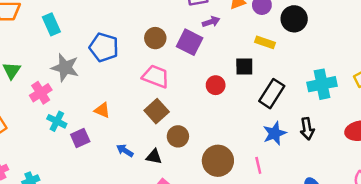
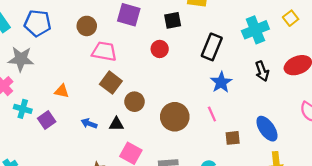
brown circle: (155, 38) -> (87, 26), moved
blue pentagon: (104, 47) -> (38, 23), moved
black square: (244, 67) -> (173, 20), moved
black arrow: (307, 129) -> (262, 71), moved

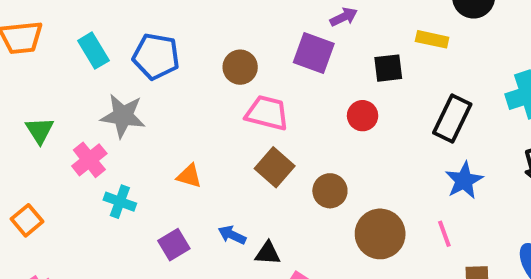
brown circle: (135, 102) -> (330, 191), moved
purple square: (47, 120) -> (174, 245), moved
black triangle: (116, 124) -> (268, 253), moved

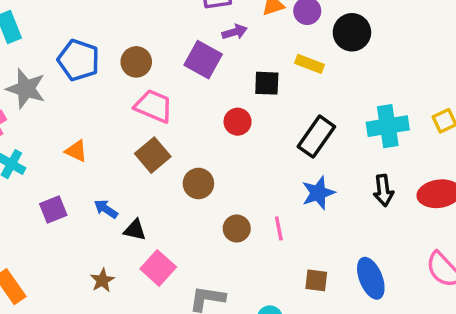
blue pentagon: (156, 56) -> (79, 60), moved
brown circle: (380, 234) -> (237, 228), size x0.6
pink line: (444, 234) -> (279, 228), moved

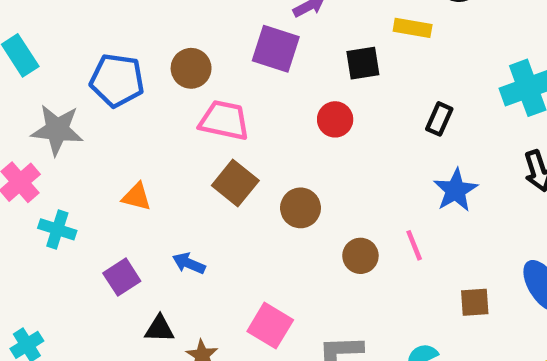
black rectangle: (316, 137) -> (439, 119), size x0.6
black triangle: (135, 230) -> (159, 329), moved

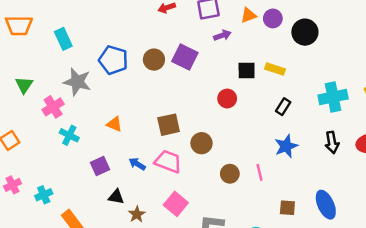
yellow rectangle: (413, 28) -> (275, 69), moved
purple square: (276, 49) -> (185, 57), moved
pink trapezoid: (224, 120) -> (168, 161), moved
brown square: (235, 183) -> (169, 125), turned 30

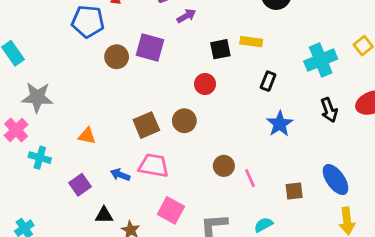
blue pentagon: (113, 60) -> (88, 21), moved
brown circle: (201, 143) -> (184, 121), moved
pink line: (259, 172) -> (250, 178), moved

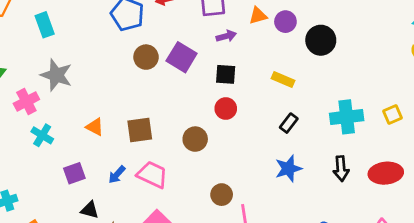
black square: (220, 49) -> (226, 74), moved
brown square: (146, 125) -> (140, 130), moved
blue arrow: (120, 175) -> (117, 175), turned -84

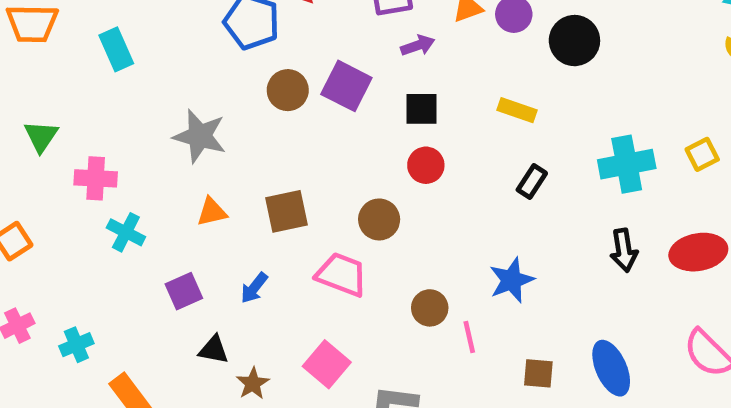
gray star: (56, 75) -> (200, 136), moved
pink cross: (26, 101) -> (96, 178), turned 35
orange triangle: (95, 127) -> (212, 212), turned -36
blue star: (288, 169) -> (512, 280), moved
pink trapezoid: (152, 175) -> (342, 275), moved

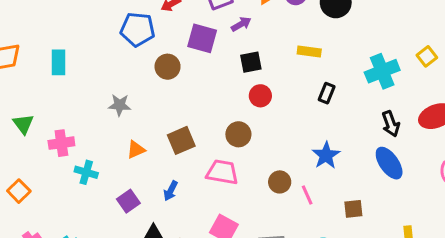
cyan rectangle: (116, 49) -> (59, 62), turned 35
purple square: (346, 86) -> (202, 38), moved
gray star: (200, 136) -> (120, 105), size x0.7
blue ellipse: (611, 368) -> (389, 163), moved

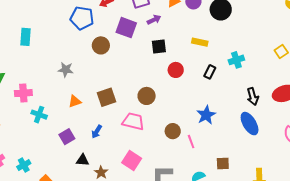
cyan cross: (382, 71) -> (236, 60), moved, size x0.7
red circle: (260, 96) -> (176, 70), moved
brown square: (353, 209) -> (223, 163), moved

